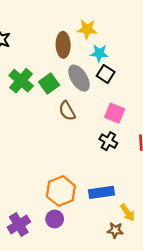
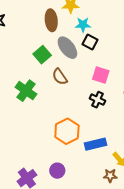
green cross: (21, 81) -> (26, 91), moved
orange hexagon: (61, 191) -> (67, 131), moved

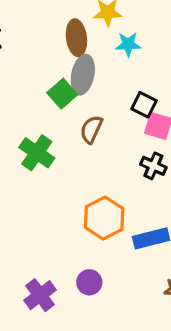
black square: (90, 42) -> (144, 105), moved
gray ellipse: (67, 48) -> (83, 75), moved, turned 50
brown semicircle: (60, 77) -> (91, 129), turned 60

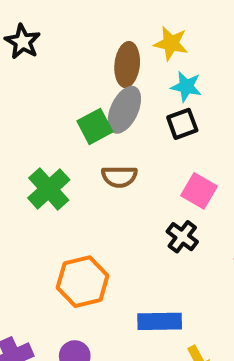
black square: (144, 105) -> (182, 124), moved, turned 30
brown semicircle: (91, 129) -> (119, 177), turned -128
orange hexagon: (104, 218) -> (83, 282), moved

